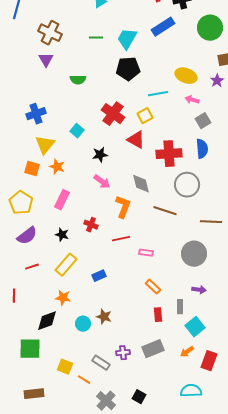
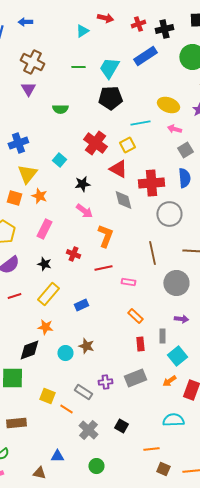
gray diamond: (141, 184) -> (123, 200), moved
brown line: (165, 211) -> (152, 253), moved, turned 60

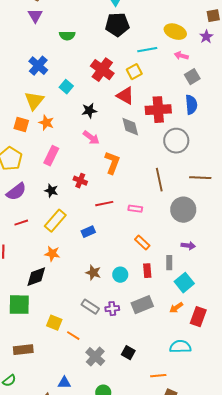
blue cross: (18, 143) -> (38, 66), moved, turned -30
red line: (103, 268) -> (104, 204), moved
cyan circle: (65, 353) -> (120, 275), moved
gray rectangle: (83, 392) -> (90, 307), moved

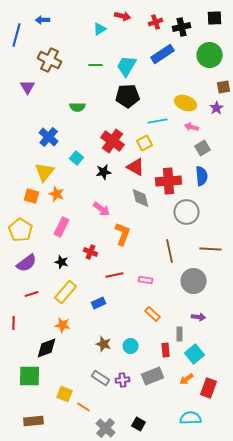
purple triangle: (35, 16) -> (28, 87), moved
black star: (89, 111) -> (104, 172), moved
red rectangle: (147, 271) -> (166, 350), moved

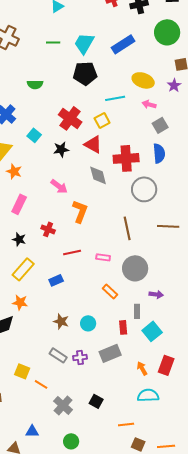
blue rectangle: (163, 54) -> (123, 44), moved
gray circle: (194, 281) -> (135, 268), moved
orange arrow: (187, 379) -> (142, 368), moved, turned 96

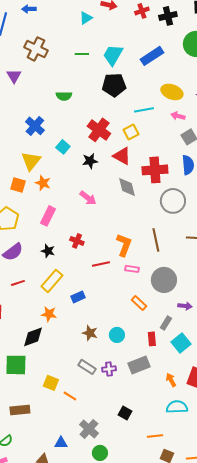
orange L-shape: (80, 211) -> (124, 245), moved
blue rectangle: (56, 280) -> (78, 297), moved
gray rectangle: (137, 311) -> (166, 323), turned 32
gray cross: (63, 405) -> (89, 429), moved

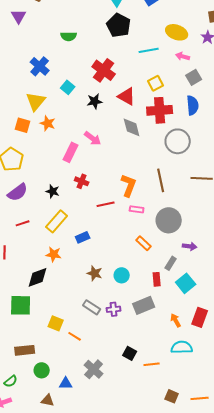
black pentagon: (114, 85) -> (119, 25), turned 30
yellow square: (131, 132) -> (156, 83), moved
pink rectangle: (48, 216) -> (71, 152), moved
orange line: (155, 436) -> (152, 364), moved
green circle: (100, 453) -> (42, 370), moved

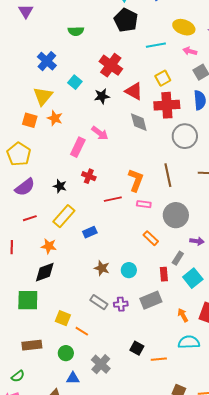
orange star: (54, 254) -> (49, 246), moved
green circle: (42, 370) -> (66, 353), moved

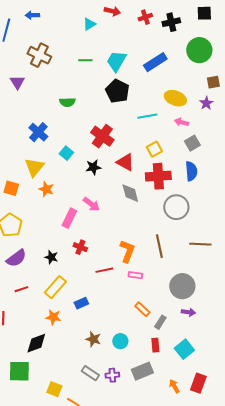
orange square: (30, 120) -> (11, 188), moved
gray circle: (176, 215) -> (182, 286), moved
orange star: (49, 246) -> (53, 317), moved
gray rectangle: (178, 258) -> (160, 322), moved

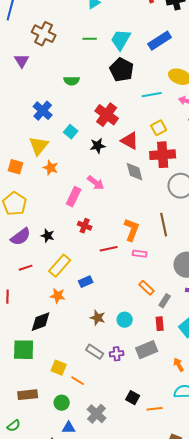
black star: (51, 257) -> (48, 236), moved

